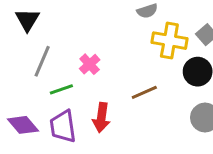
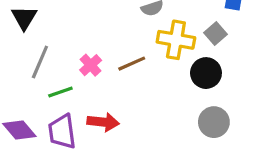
brown line: (144, 92) -> (132, 64), moved
red arrow: (101, 118) -> (103, 122), turned -92

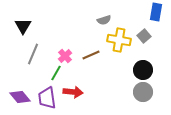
black circle: (206, 73) -> (143, 70), moved
green line: (60, 92) -> (56, 73), moved, turned -42

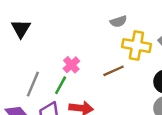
gray line: (33, 54) -> (33, 84), moved
brown line: (91, 55) -> (114, 71), moved

